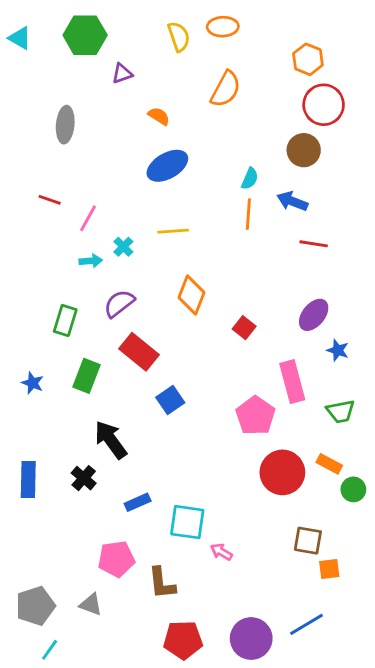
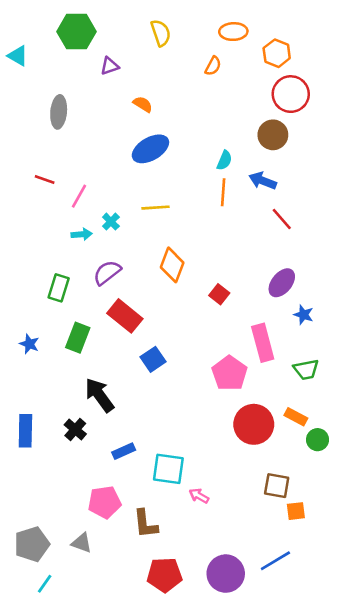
orange ellipse: (223, 27) -> (233, 32), moved
cyan triangle: (20, 38) -> (18, 56), moved
orange semicircle: (226, 89) -> (213, 66), moved, size x0.6
red line: (314, 244) -> (282, 219), turned 40

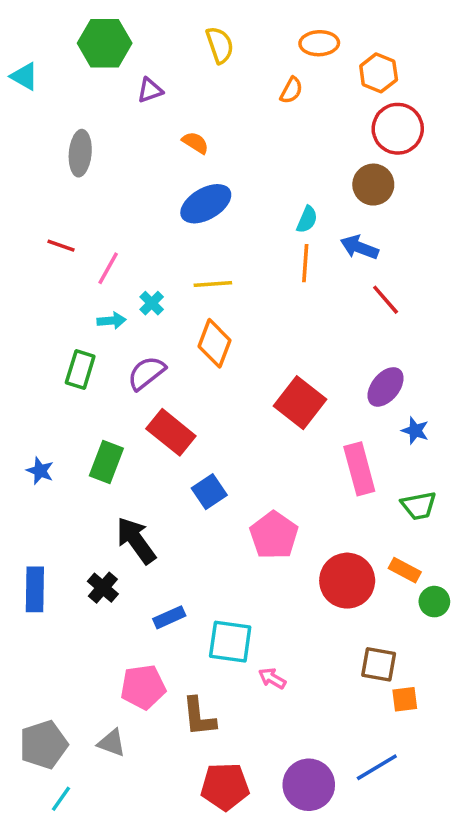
orange diamond: (172, 265) -> (215, 343), moved
green rectangle: (59, 288) -> (80, 369), moved
red square: (219, 294) -> (300, 403), size x1.8
pink pentagon: (230, 373) -> (274, 535), moved

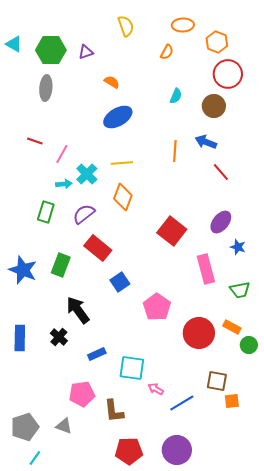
green hexagon: (105, 43) -> (51, 50), moved
cyan semicircle: (307, 219) -> (176, 96), moved
cyan cross: (152, 303) -> (87, 174), size x1.5
blue star: (40, 471) -> (23, 270), size x1.8
blue line: (377, 767) -> (182, 403), moved

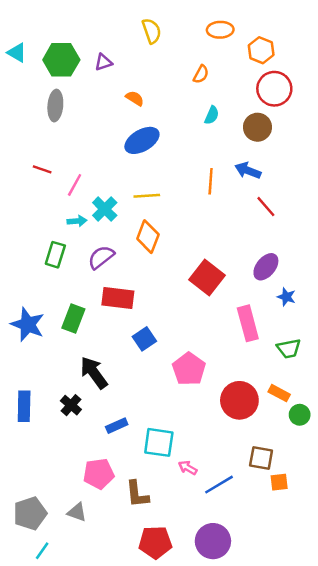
orange semicircle: (167, 52) -> (201, 74), moved
red rectangle: (98, 248) -> (118, 298), turned -32

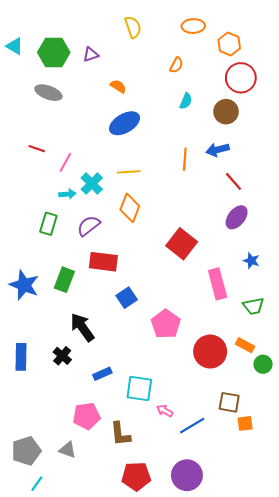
gray ellipse: (55, 106) -> (48, 93), turned -75
blue arrow: (248, 171) -> (218, 150), turned -35
purple ellipse: (266, 267) -> (237, 217), moved

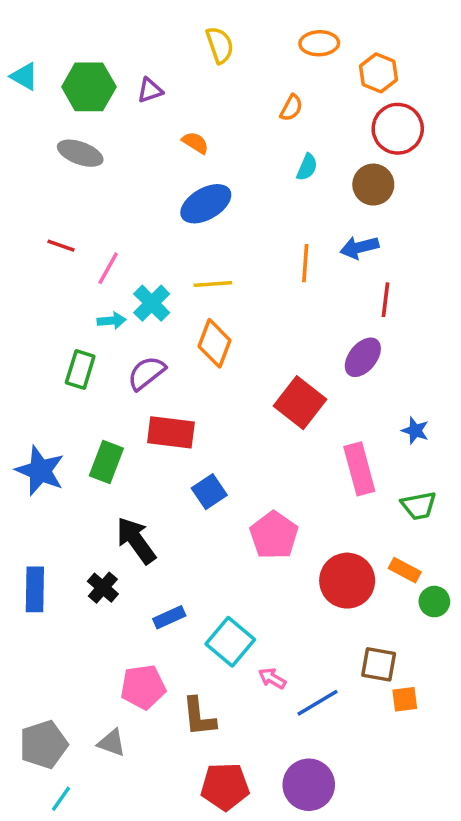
red line: (233, 181) -> (386, 300), turned 48
purple ellipse: (237, 217) -> (363, 357), moved
cyan square: (139, 389) -> (230, 642), turned 32

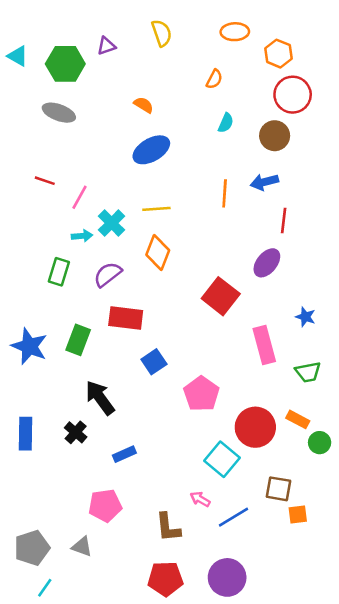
purple triangle: (150, 90) -> (106, 46), moved
cyan square: (230, 642) -> (222, 459), moved
brown L-shape: (199, 717) -> (168, 527), moved

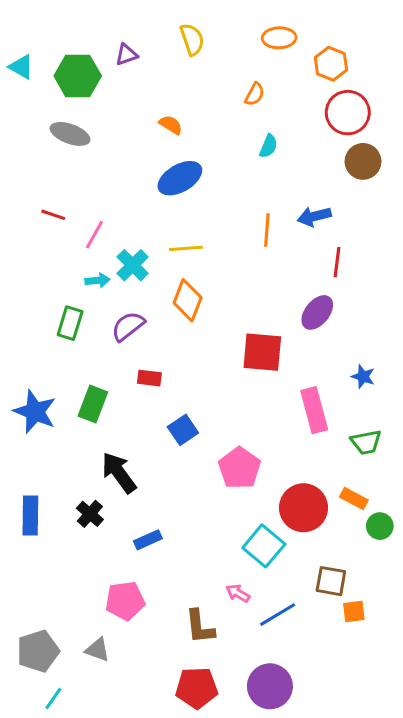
brown circle: (275, 136) -> (363, 161), moved
red square: (221, 296) -> (262, 352), turned -33
red rectangle: (126, 318) -> (149, 378), size x0.6

